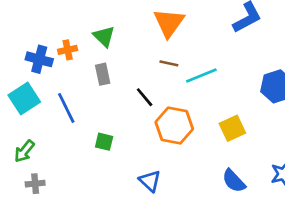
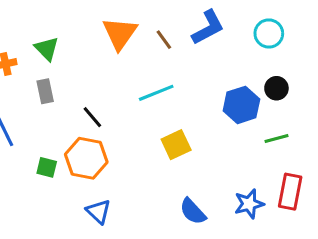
brown line: (169, 63) -> (164, 40), moved, turned 42
orange hexagon: (174, 126) -> (86, 158), moved
yellow square: (232, 128) -> (176, 145), moved

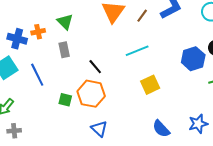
brown line: (164, 40) -> (142, 16), turned 72

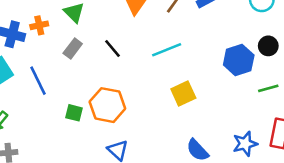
gray rectangle: (64, 50) -> (73, 48), turned 49
black line: (95, 67) -> (113, 48), moved

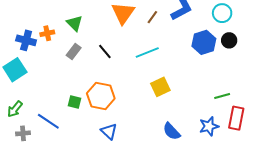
black circle: (268, 46) -> (229, 40), moved
blue hexagon: (239, 60) -> (204, 42), moved
blue line: (38, 81) -> (48, 121), moved, turned -30
green line: (268, 88) -> (222, 96), moved

